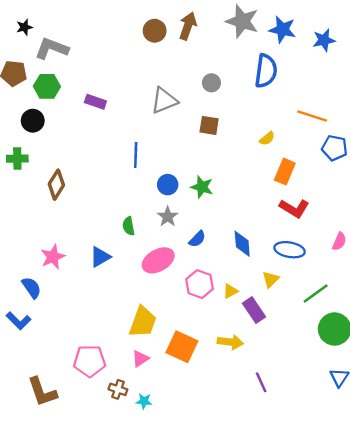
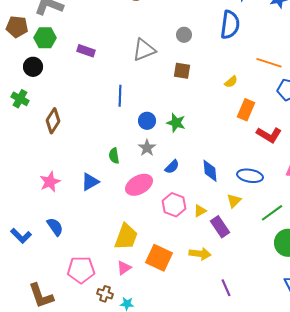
green cross: (17, 159) -> (20, 99), turned 30
red L-shape: (294, 208) -> (269, 135), moved
blue semicircle: (32, 288) -> (55, 227), moved

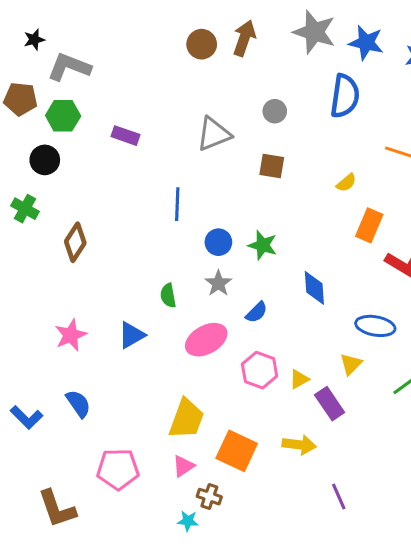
blue diamond: (210, 171) -> (314, 288), moved
brown cross: (105, 294) -> (209, 497), moved

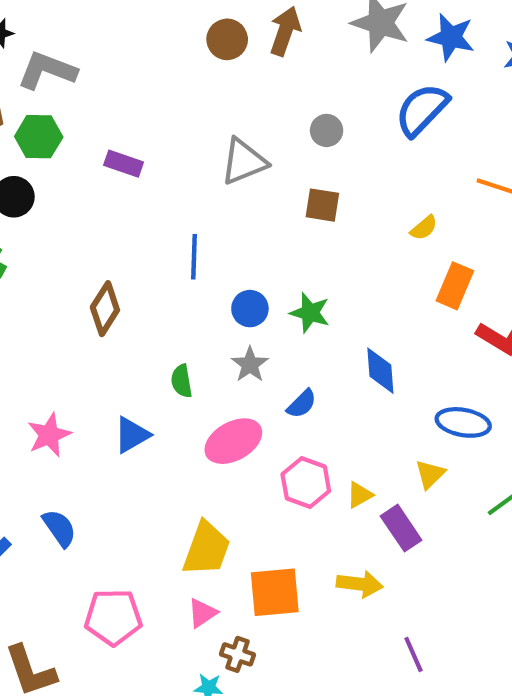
blue semicircle: (345, 96) -> (422, 110), turned -144
brown diamond: (75, 242) -> (105, 309), moved
orange square: (237, 451) -> (275, 592), turned -30

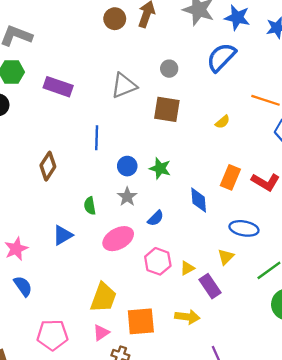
purple rectangle: (124, 164) -> (58, 87), size x1.4
brown square: (322, 205) -> (167, 109), size x1.4
orange rectangle: (455, 286) -> (230, 177), moved
pink star: (49, 435) -> (16, 249), moved

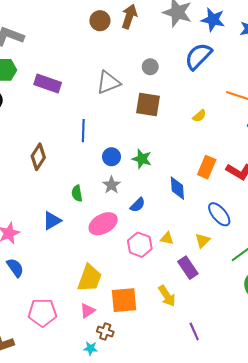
blue ellipse: (244, 228) -> (219, 214), turned 40
yellow triangle: (187, 268) -> (167, 238), moved, turned 40
yellow arrow: (187, 317) -> (167, 296), turned 50

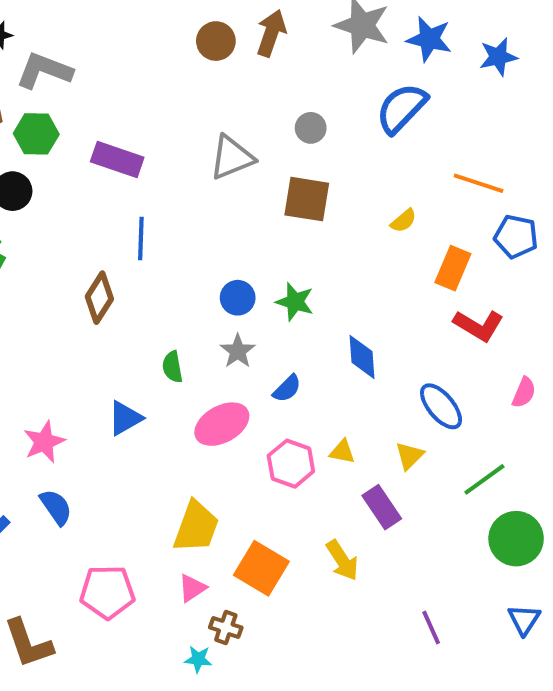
blue line: (83, 131) -> (141, 238), moved
orange rectangle: (207, 167) -> (453, 268), moved
orange square: (124, 300) -> (261, 568), turned 36
purple line: (194, 332) -> (431, 627), moved

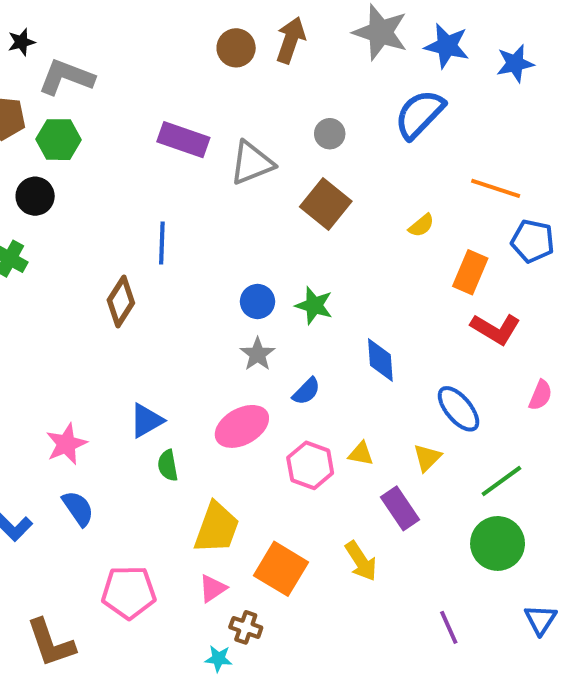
purple rectangle: (117, 160) -> (183, 140), moved
brown square: (307, 199) -> (326, 204), turned 30
green semicircle: (172, 367) -> (168, 465), moved
green circle: (516, 539) -> (498, 543), moved

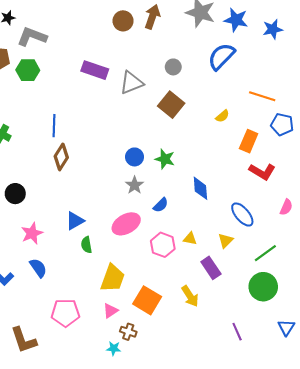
black circle: (35, 196) -> (15, 194), moved
blue line: (162, 243) -> (54, 126), moved

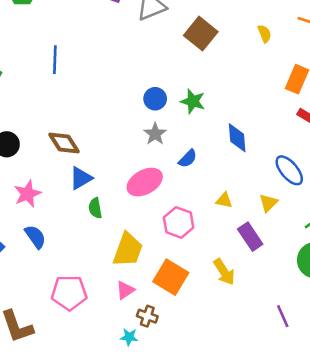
yellow semicircle: (222, 116) -> (264, 34), moved, turned -72
brown diamond: (61, 157) -> (64, 143), moved, turned -65
pink hexagon: (163, 245) -> (179, 222), moved

